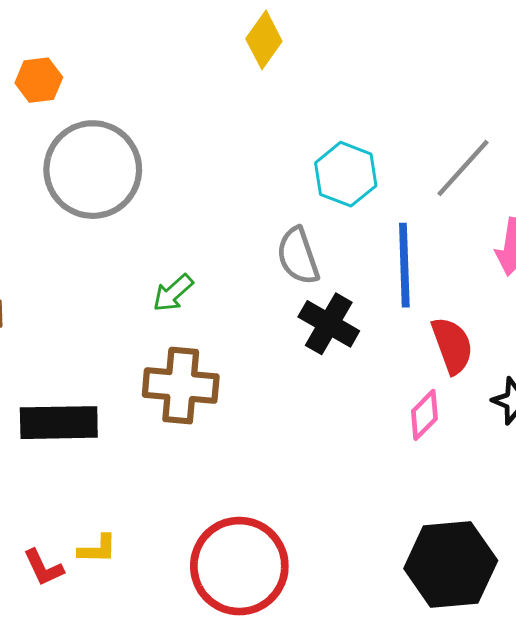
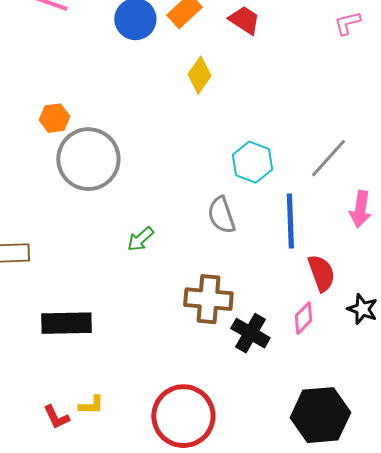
orange hexagon: (39, 80) -> (54, 118), moved
black cross: (329, 324) -> (250, 333), moved
brown cross: (181, 386) -> (208, 299), moved

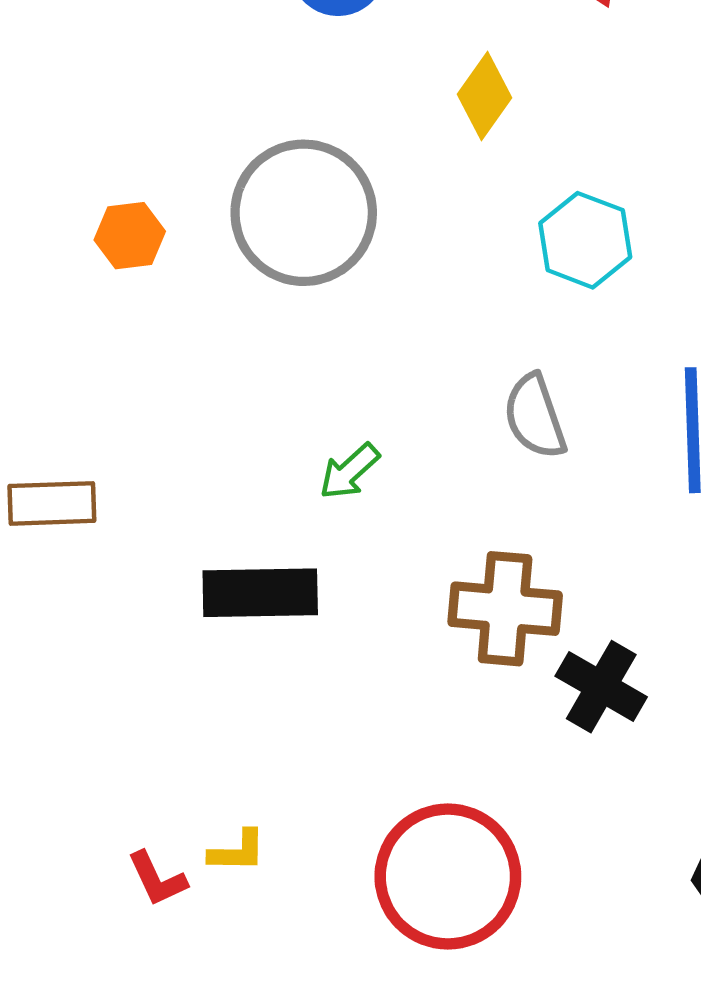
orange hexagon: (54, 118) -> (130, 236), moved
gray circle: (88, 159) -> (304, 213), moved
cyan hexagon: (252, 162) -> (585, 240), moved
black rectangle: (66, 323) -> (260, 593), moved

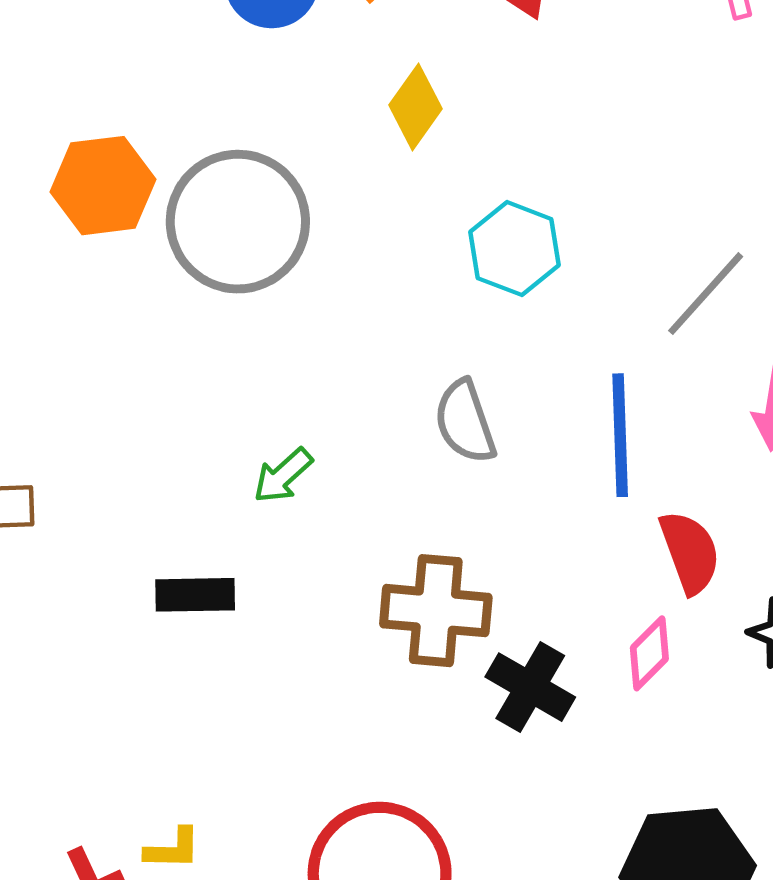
orange hexagon: (130, 236) -> (103, 186), moved, size x1.5
black rectangle: (260, 593) -> (195, 595), size x0.7

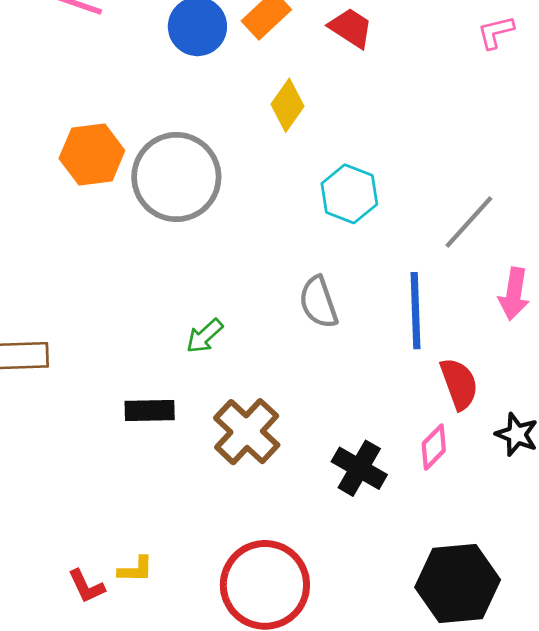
brown cross: (436, 611) -> (247, 432), moved, turned 38

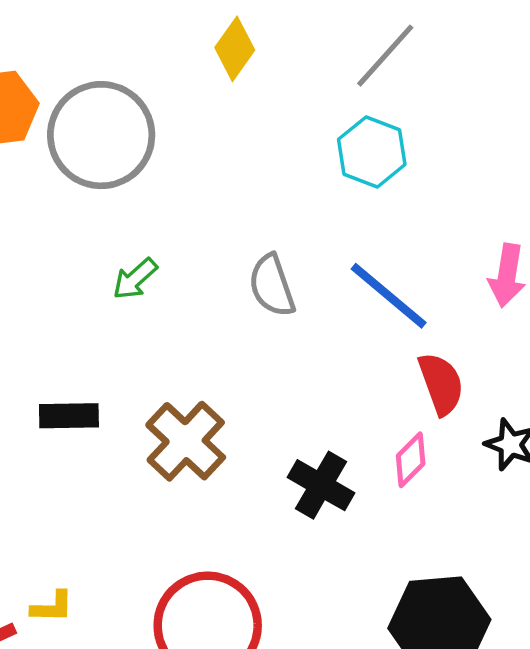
cyan hexagon: (349, 194) -> (372, 152), moved
gray line: (469, 222) -> (385, 56), moved
blue line: (415, 311) -> (389, 296), turned -48
green arrow: (204, 336) -> (135, 279), moved

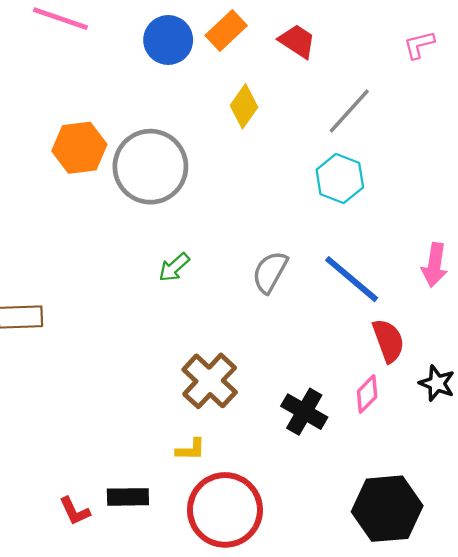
gray semicircle: (272, 286) -> (270, 272), turned 48
black rectangle: (69, 416) -> (128, 497), moved
yellow L-shape: (52, 607) -> (191, 450), moved

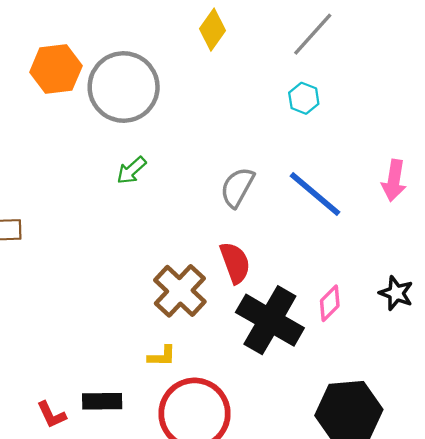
cyan hexagon: (340, 178) -> (304, 98), size x0.7
green arrow: (174, 267) -> (131, 170), moved
red semicircle: (388, 341) -> (235, 263), moved
black cross: (304, 412) -> (270, 320), size x1.5

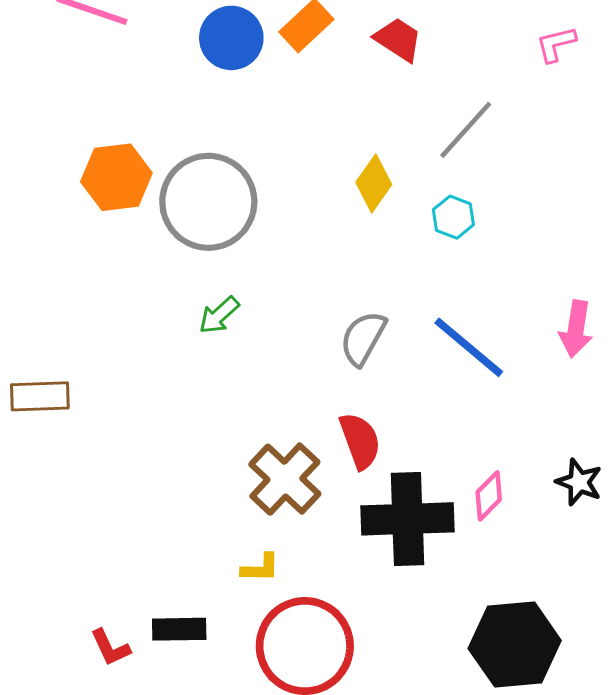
yellow diamond: (213, 30) -> (374, 183), moved
black cross: (270, 320) -> (407, 519), turned -32

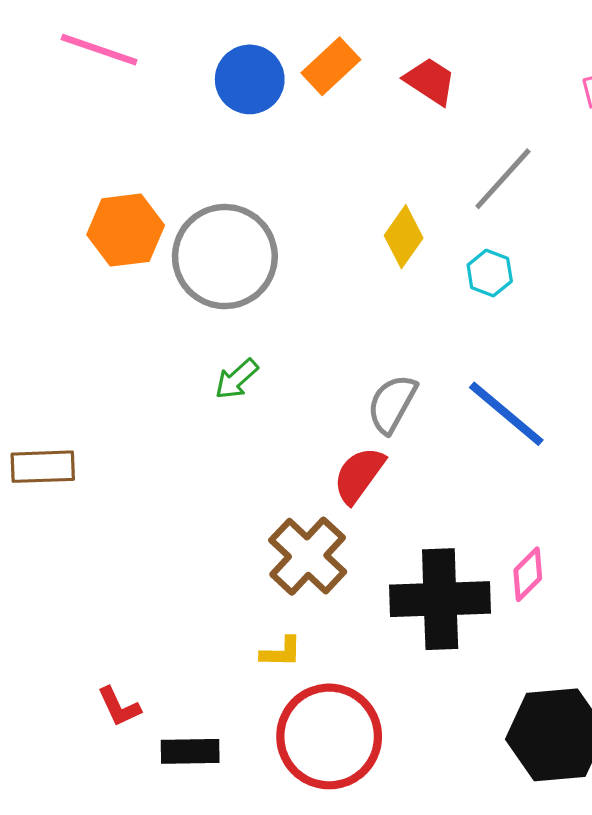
red semicircle: (360, 441) -> (359, 475), moved, turned -124
black rectangle: (179, 629) -> (190, 751), moved
red L-shape: (110, 648) -> (119, 707), moved

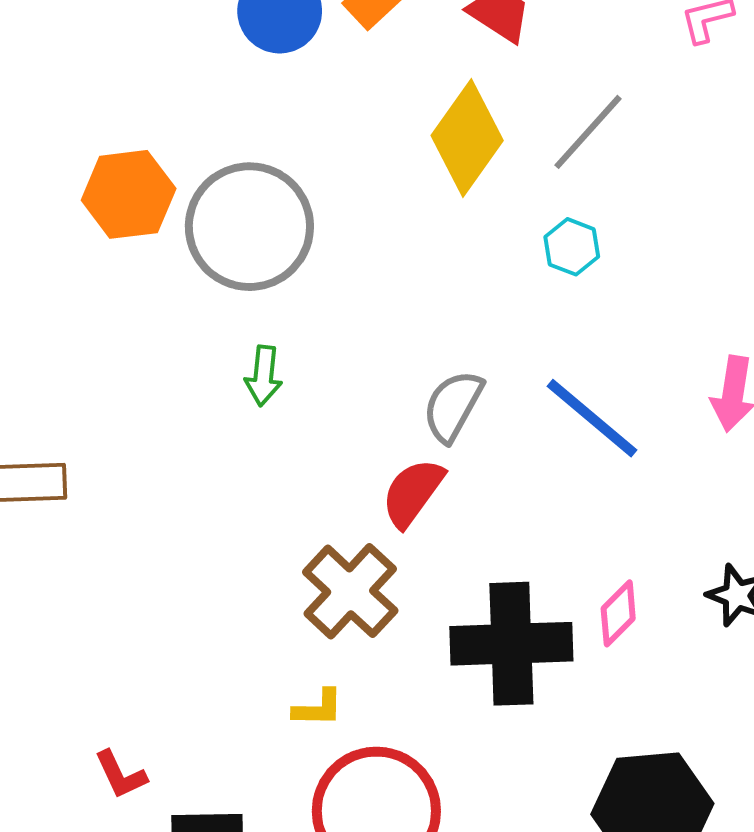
yellow diamond: (404, 237) -> (467, 138), moved, size x1.5
green arrow: (236, 379) -> (264, 376), turned -42

